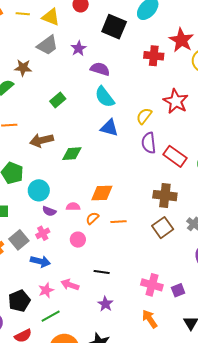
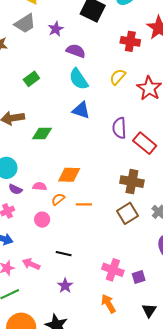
yellow semicircle: (144, 116) -> (118, 77), moved

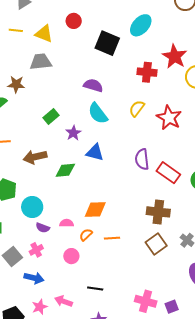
gray trapezoid: (25, 24) -> (41, 62), turned -150
purple star: (56, 29) -> (73, 133), moved
blue triangle: (81, 110) -> (95, 152), moved

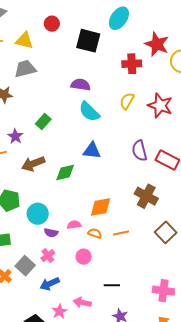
purple star: (73, 133) -> (15, 136), moved
brown cross: (158, 212) -> (146, 196), moved, turned 30
orange semicircle: (86, 235) -> (95, 233), turned 72
blue arrow: (34, 278) -> (50, 284), turned 150

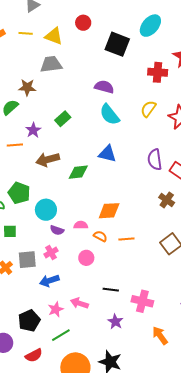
brown cross: (146, 196) -> (167, 200), moved, size x0.7
gray square: (25, 266) -> (27, 260), turned 36
pink cross: (163, 291) -> (142, 301), moved

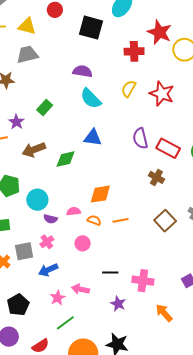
black pentagon: (29, 321) -> (18, 305), moved

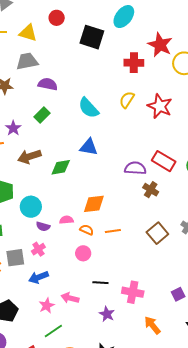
purple semicircle: (83, 71) -> (48, 84), moved
purple semicircle: (140, 138) -> (135, 168), moved, turned 105
pink circle: (83, 243) -> (83, 253), moved

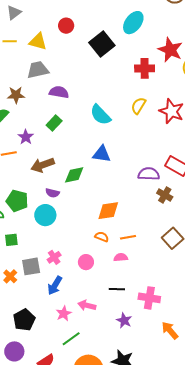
black square: (92, 37) -> (102, 44), turned 35
pink semicircle: (66, 220) -> (121, 257), moved
purple semicircle: (43, 226) -> (52, 193), moved
pink circle: (83, 253) -> (86, 262), moved
blue arrow: (38, 277) -> (55, 285), turned -36

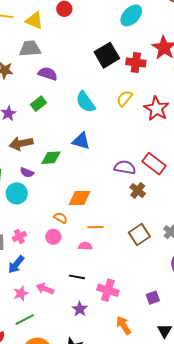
black square: (102, 44) -> (107, 55), moved
orange semicircle: (102, 237) -> (60, 218), moved
pink circle: (86, 262) -> (53, 237), moved

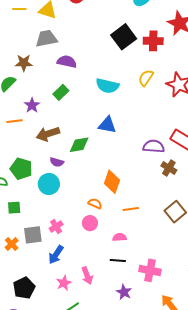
cyan semicircle: (86, 102) -> (107, 86), turned -35
orange diamond: (80, 198) -> (112, 182), turned -65
pink semicircle: (85, 246) -> (120, 237), moved
pink arrow: (45, 289) -> (87, 276), turned -126

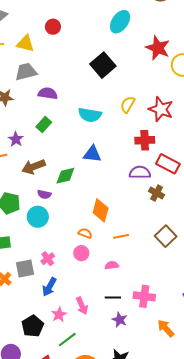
red cross: (153, 41) -> (145, 140), moved
black line: (118, 261) -> (113, 298), moved
black pentagon: (24, 288) -> (33, 326), moved

